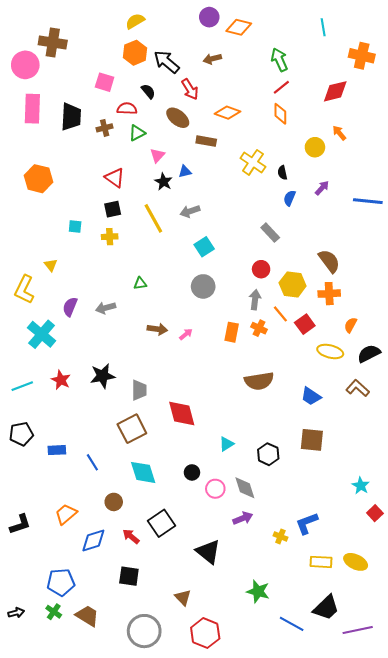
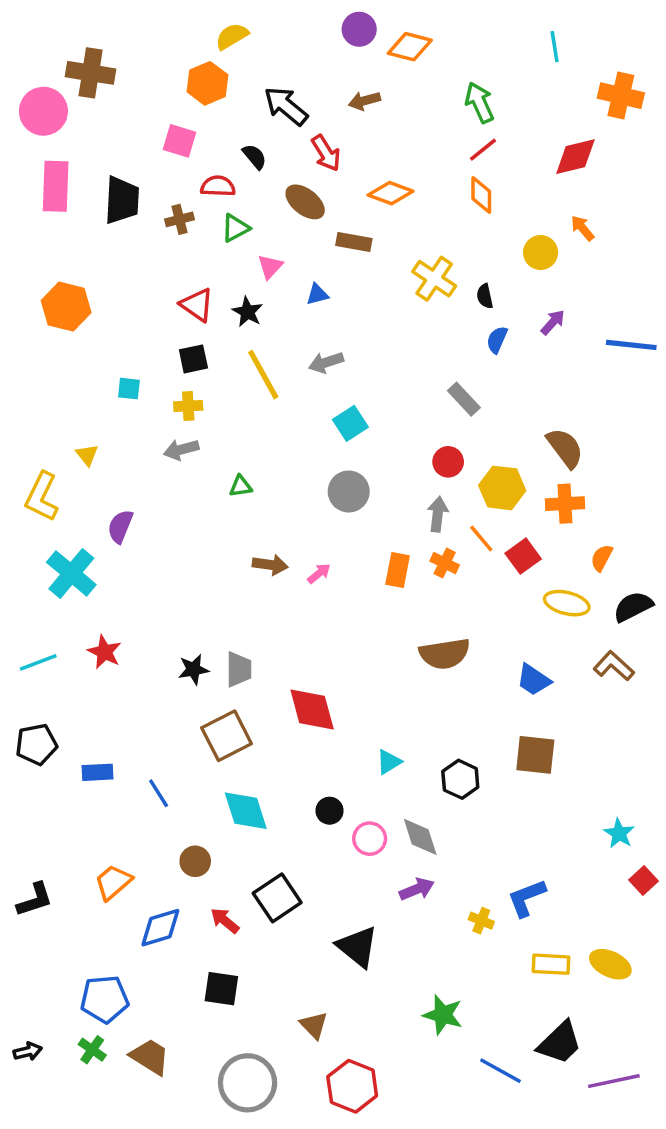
orange hexagon: (135, 53) -> (207, 83), moved
black star: (164, 182) -> (248, 312), moved
gray arrow: (106, 308) -> (181, 450), moved
black star: (103, 376) -> (193, 669), moved, size x0.7

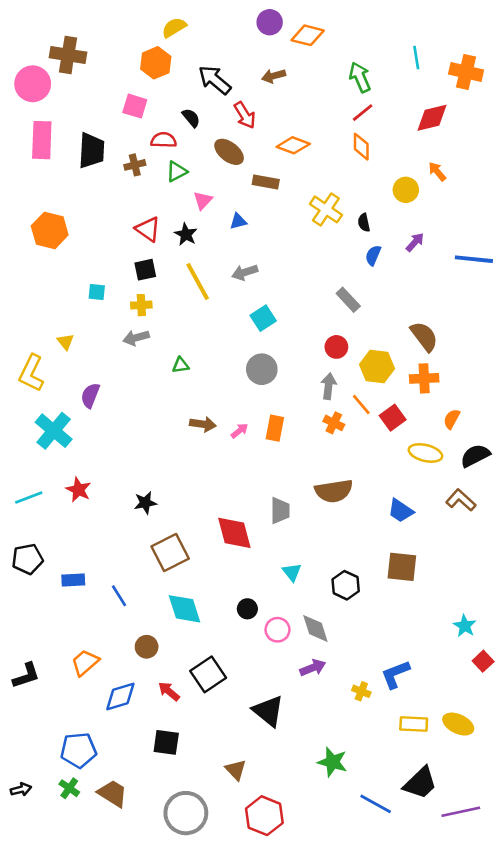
cyan line: (555, 47) -> (416, 58), moved
orange rectangle: (398, 570) -> (275, 428), moved
gray trapezoid: (239, 669) -> (280, 511), moved
cyan triangle: (389, 762) -> (292, 572), turned -36

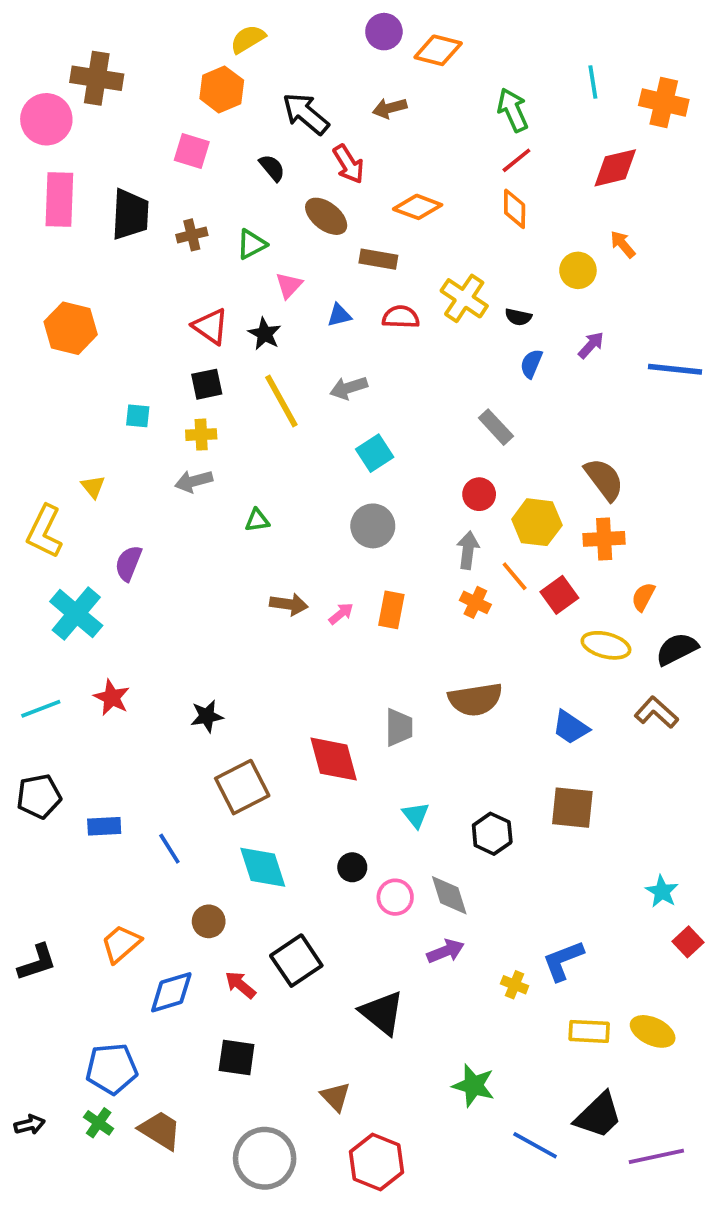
red semicircle: (164, 140) -> (401, 317), moved
black semicircle: (364, 223) -> (518, 317), turned -66

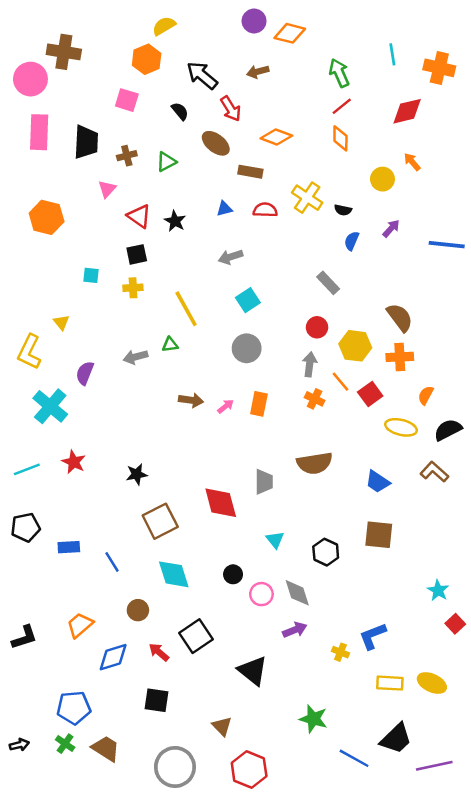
pink triangle: (289, 285) -> (107, 189), moved
yellow line: (281, 401) -> (186, 309), moved
gray arrow: (194, 481) -> (135, 357), moved

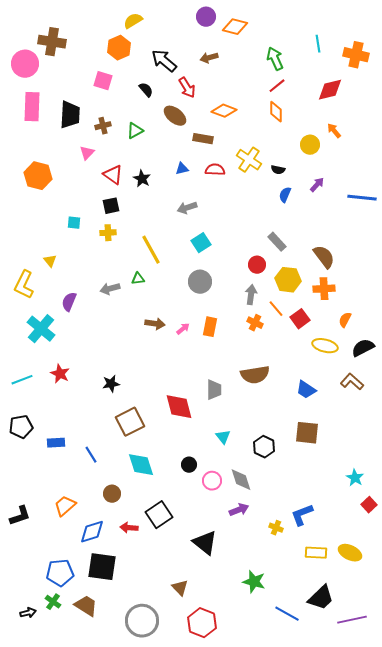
gray rectangle: (328, 283) -> (277, 242), moved
red arrow: (159, 652) -> (129, 528), turned -36
black square: (156, 700) -> (102, 567), moved, size x1.4
black arrow: (19, 745) -> (28, 613), moved

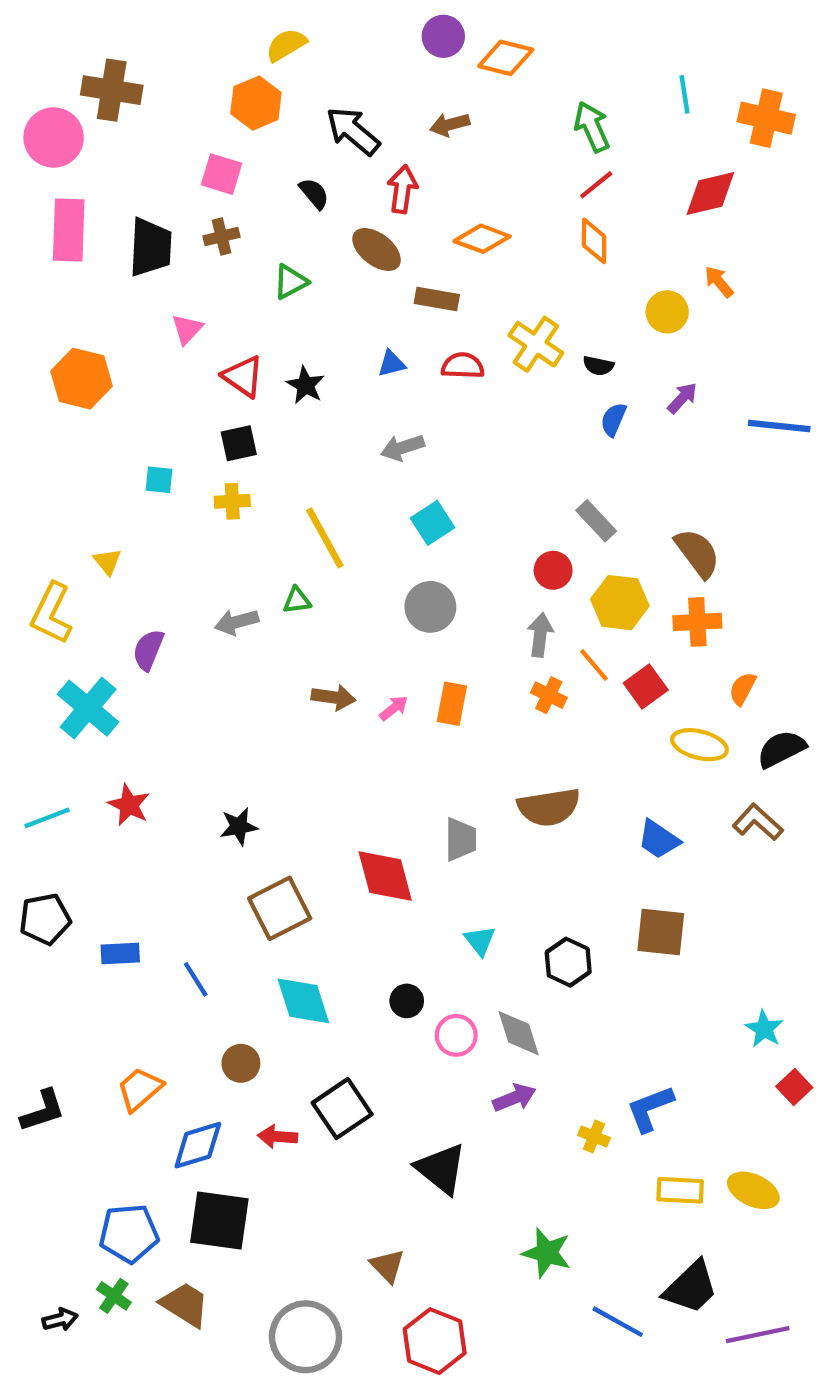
red arrow: (187, 88) -> (402, 189), turned -140
brown cross: (103, 126) -> (222, 237), moved

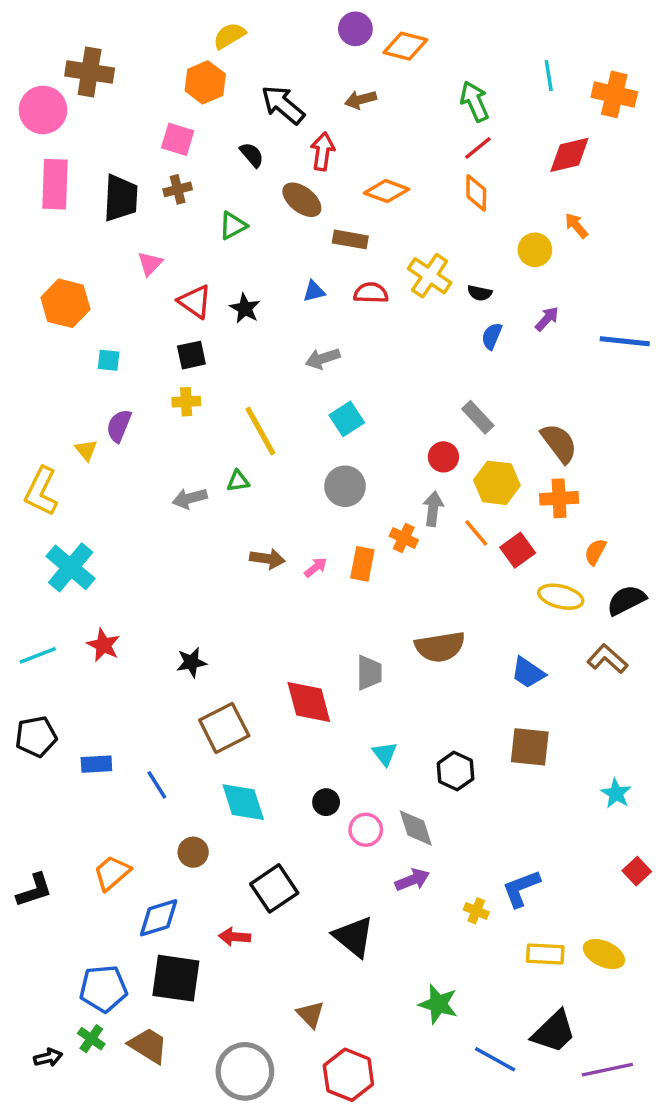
cyan square: (159, 480) -> (109, 360), moved
purple semicircle: (148, 650) -> (119, 426), moved
orange cross: (549, 695) -> (404, 538), moved
cyan star: (764, 1029) -> (616, 793), moved
red arrow: (278, 1137) -> (235, 937), moved

